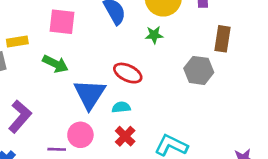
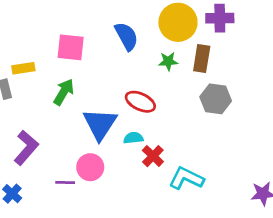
brown rectangle: (222, 39) -> (202, 59), moved
green arrow: (55, 64) -> (64, 92), turned -85
red cross: (125, 136) -> (153, 156), moved

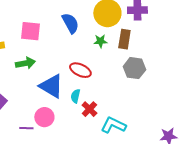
green arrow: (64, 92) -> (25, 63), turned 48
blue triangle: (100, 124) -> (51, 86), turned -32
cyan semicircle: (133, 138) -> (75, 96), turned -72

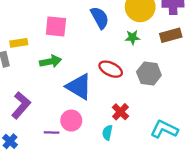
brown rectangle: (124, 39) -> (171, 35), moved, turned 66
gray hexagon: (134, 68) -> (149, 74), moved
cyan semicircle: (75, 96) -> (107, 133), moved
cyan L-shape: (113, 125) -> (164, 129), moved

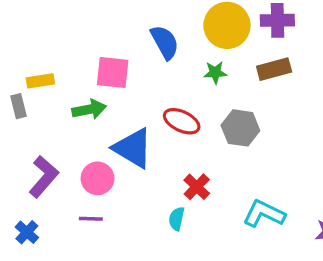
pink square: (56, 26) -> (113, 72), moved
pink circle: (71, 121) -> (98, 178), moved

